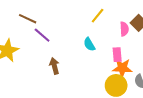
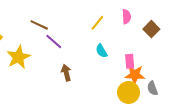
yellow line: (98, 16) -> (97, 23), moved
pink semicircle: (124, 29) -> (126, 17), moved

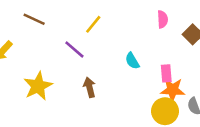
yellow line: (97, 23) -> (93, 24), moved
brown line: (39, 25) -> (34, 19), moved
yellow star: (18, 57) -> (38, 86), moved

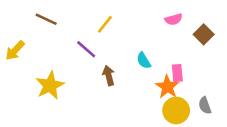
pink semicircle: (162, 19) -> (174, 19), turned 77
brown arrow: (90, 87) -> (109, 76), moved
orange star: (173, 90) -> (167, 87), moved, turned 30

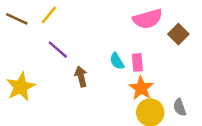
pink semicircle: (174, 19) -> (148, 19), size x1.6
yellow line: (105, 24) -> (49, 15), moved
pink rectangle: (177, 73) -> (137, 62), moved

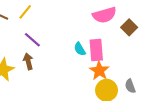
pink rectangle: (137, 62) -> (96, 50), size x1.5
brown arrow: (81, 77) -> (28, 61), moved

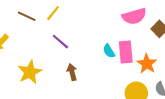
brown arrow: (28, 61) -> (72, 72), moved
orange star: (99, 71) -> (147, 64), moved

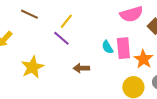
yellow line: (53, 13) -> (66, 21), moved
brown arrow: (72, 72) -> (81, 68), moved, turned -77

